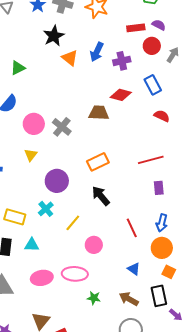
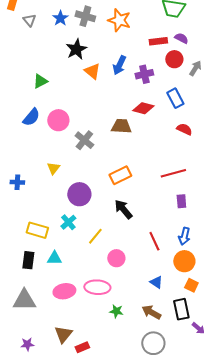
pink circle: (34, 124) -> (58, 120), moved

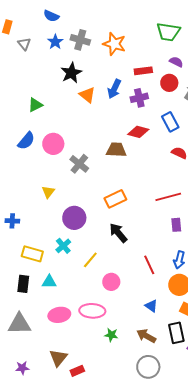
red rectangle: (158, 41) -> (143, 71), moved
blue cross: (17, 182) -> (12, 221), moved

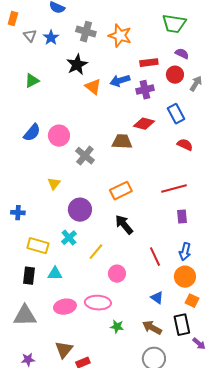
blue star: (55, 42) -> (51, 38), moved
blue arrow: (114, 89) -> (120, 81), turned 48
green triangle: (35, 105) -> (32, 81), moved

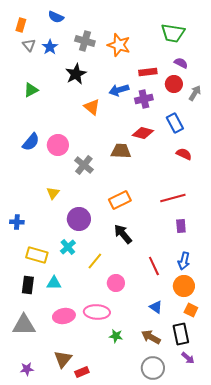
orange rectangle: (13, 19) -> (21, 25), moved
orange triangle: (93, 87) -> (92, 107), moved
purple arrow: (199, 344) -> (188, 358), moved

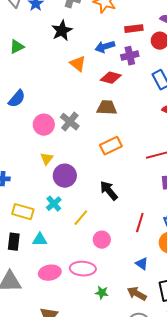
red diamond: (143, 133) -> (111, 78), moved
pink circle: (58, 145) -> (44, 125), moved
yellow triangle: (53, 193) -> (47, 159), moved
orange rectangle: (120, 200) -> (111, 146), moved
red line: (154, 266) -> (140, 223), turned 42

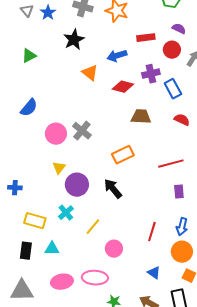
purple cross: (130, 56) -> (151, 74), moved
brown trapezoid: (107, 108) -> (141, 117), moved
black arrow: (109, 191) -> (113, 189), moved

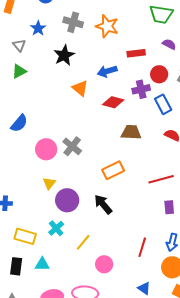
gray triangle: (27, 11) -> (19, 45), moved
red circle: (172, 50) -> (159, 74), moved

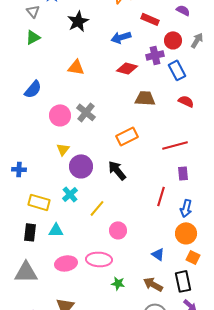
red rectangle: (136, 53) -> (150, 19), turned 30
orange triangle: (80, 88) -> (76, 67), moved, turned -30
red line: (142, 247) -> (161, 196), moved

